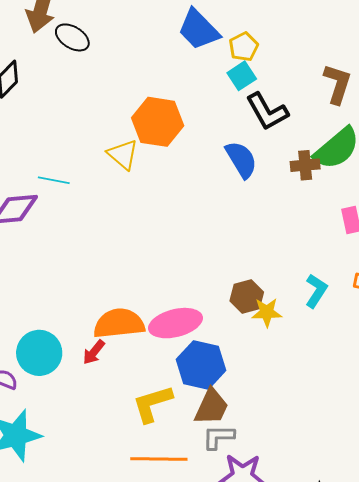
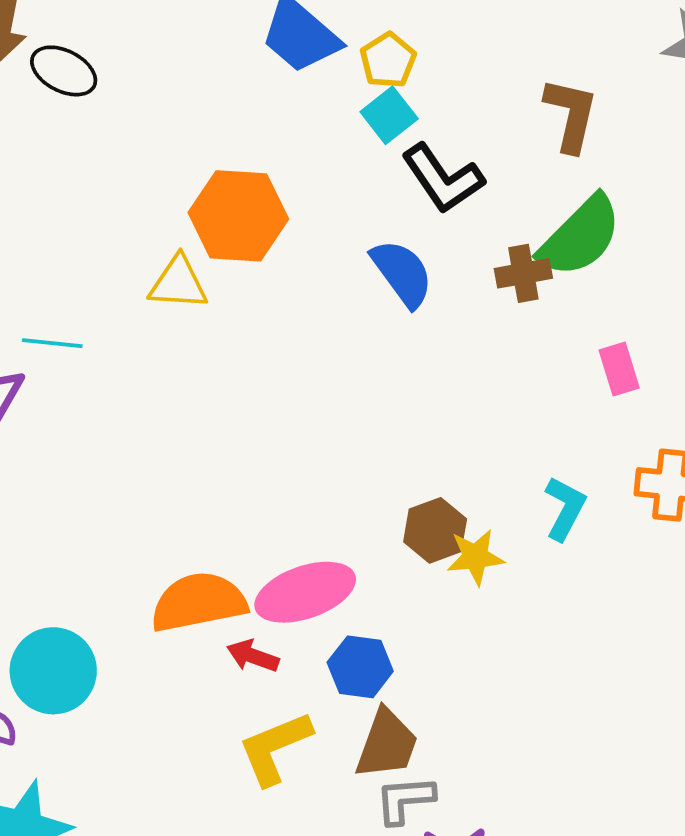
yellow triangle: (123, 154) -> (178, 283), turned -32
red arrow: (94, 352) -> (253, 656), moved, turned 76
blue hexagon: (201, 365) -> (360, 667), size x0.7

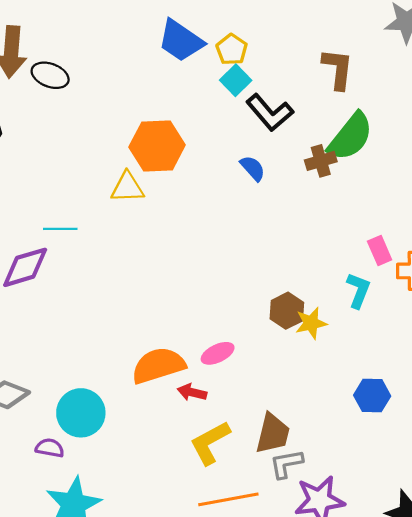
blue semicircle: (402, 273) -> (253, 168), size x0.7
pink rectangle: (619, 369) -> (380, 251), moved
pink ellipse: (305, 592) -> (218, 353), size x0.6
blue hexagon: (360, 667) -> (372, 396), moved

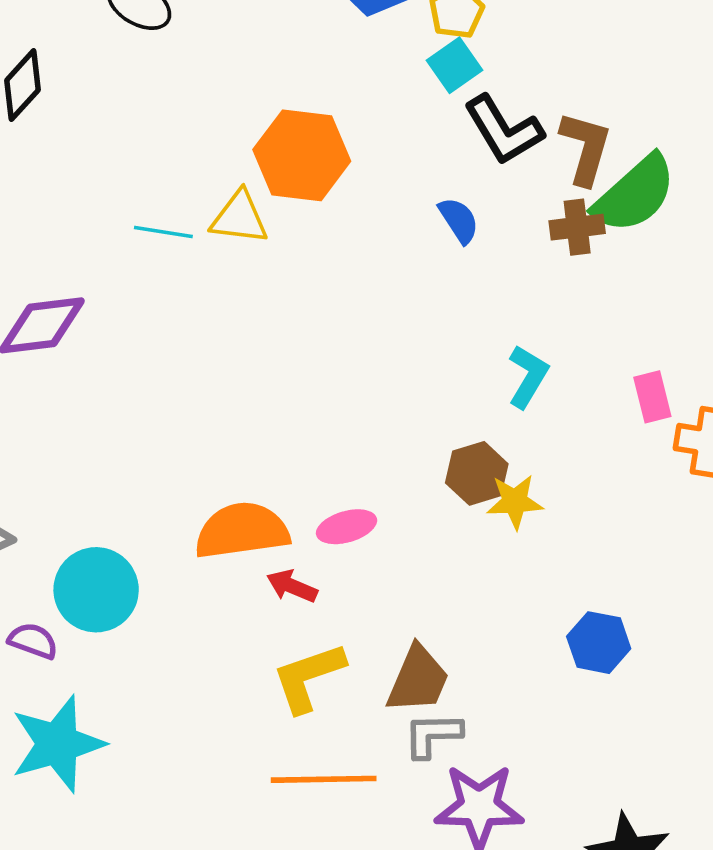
brown L-shape: (338, 69) -> (585, 148), moved
cyan line: (60, 229) -> (163, 232), moved
cyan L-shape: (358, 290) -> (528, 376), moved

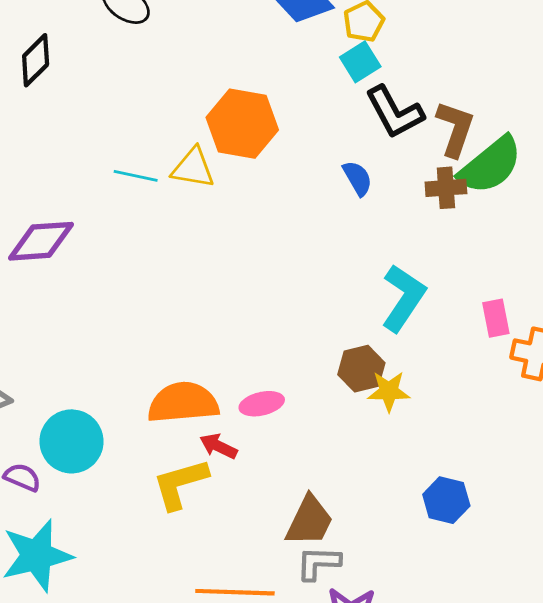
cyan L-shape: (528, 376) -> (403, 298), size x1.4
yellow L-shape: (308, 677) -> (180, 484), moved

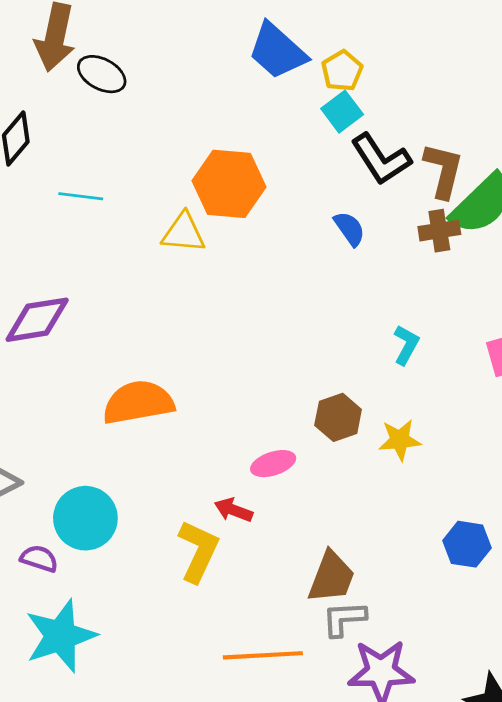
cyan line: (136, 176) -> (81, 196), moved
cyan L-shape: (403, 298) -> (406, 345), size x0.6
brown hexagon: (361, 369) -> (338, 417), moved
orange semicircle: (183, 403) -> (138, 402), moved
yellow L-shape: (180, 484) -> (198, 551), turned 136

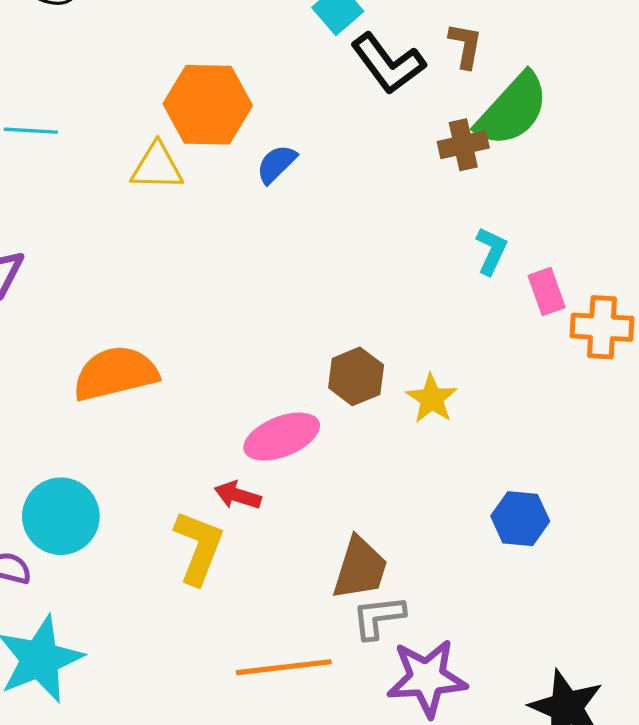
brown L-shape: (443, 170) -> (465, 45), moved, size x0.7
blue semicircle: (350, 229) -> (276, 164), moved, turned -96
cyan L-shape: (406, 345) -> (491, 251), moved
yellow star: (400, 440) -> (432, 399), turned -30
pink ellipse: (273, 464) -> (282, 437), size x1.4

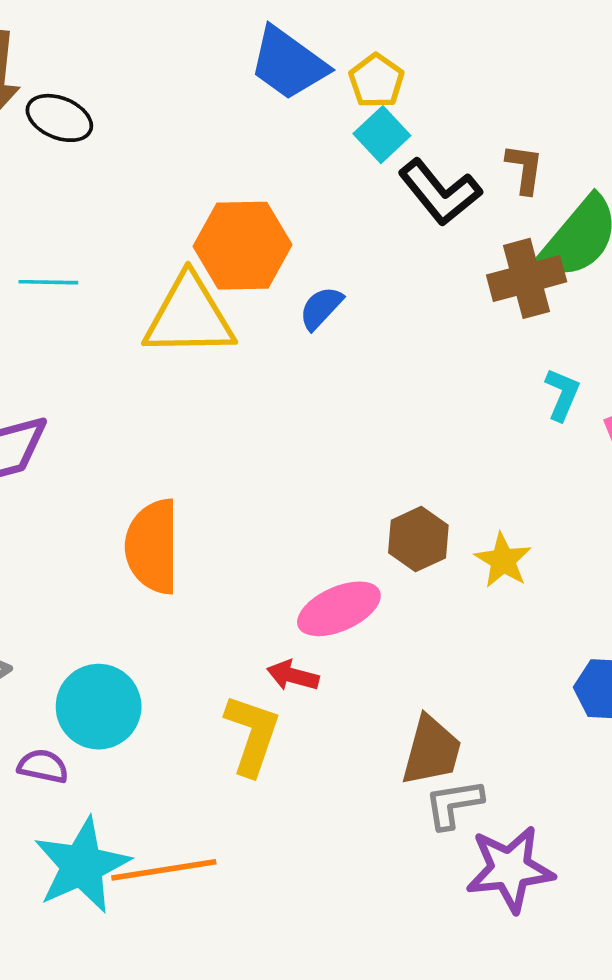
brown cross: (463, 145) -> (527, 278), size x1.4
yellow triangle: (157, 167) -> (189, 316), size x1.6
orange semicircle: (115, 373) -> (153, 547), turned -74
orange line: (284, 667) -> (164, 870), moved

